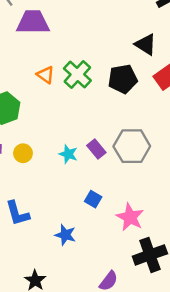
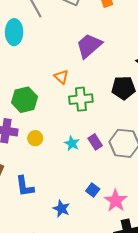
purple trapezoid: (33, 22) -> (89, 46), moved, turned -48
green cross: (77, 74) -> (81, 99), moved, turned 35
blue square: (93, 199) -> (93, 190), moved

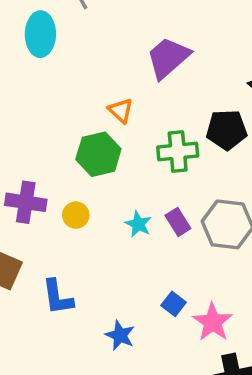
green cross: (81, 99) -> (178, 152), moved
green hexagon: (24, 100) -> (98, 154), moved

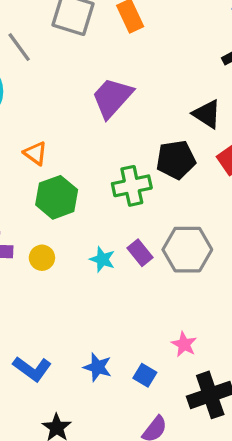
orange triangle: (121, 110) -> (35, 153), moved
blue L-shape: (58, 297) -> (32, 369), moved, turned -39
blue square: (174, 304) -> (145, 375), moved
pink star: (213, 322) -> (184, 344), size x0.7

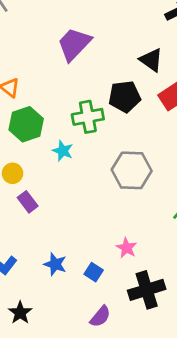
purple rectangle: (140, 253) -> (28, 202), moved
cyan star: (102, 259) -> (63, 151), moved

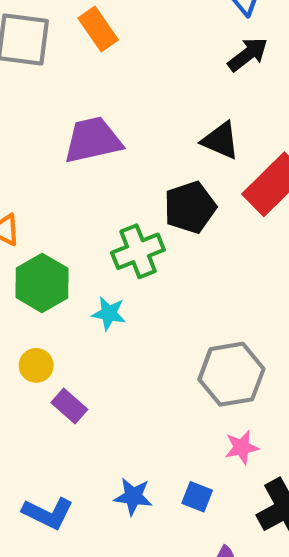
purple trapezoid: (74, 44) -> (93, 140), turned 45
gray hexagon: (132, 170) -> (231, 374), moved
pink star: (127, 248) -> (242, 447), turned -30

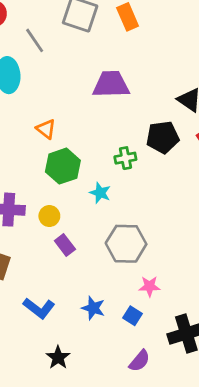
green cross: (138, 251) -> (125, 158), size x0.7
gray hexagon: (231, 374) -> (126, 244), moved
pink star: (242, 447) -> (150, 286), moved

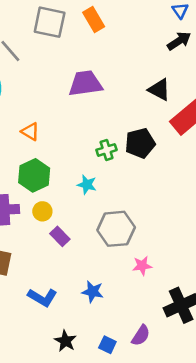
black pentagon: (163, 137) -> (140, 143), moved
green hexagon: (63, 166) -> (34, 175), moved
blue square: (132, 316) -> (107, 345), moved

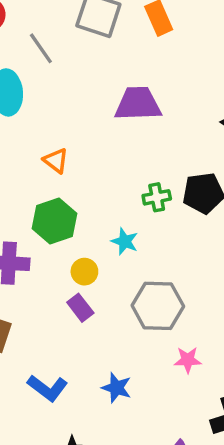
yellow circle: (42, 211) -> (84, 272), moved

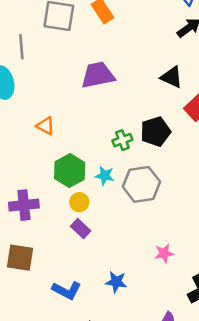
gray line: (41, 48) -> (21, 47), turned 40
green hexagon: (55, 221) -> (70, 171), moved
gray hexagon: (158, 306) -> (141, 184), moved

